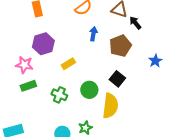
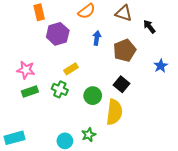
black arrow: (135, 23) -> (149, 27), moved
purple hexagon: (43, 44) -> (58, 34), moved
green cross: (59, 95) -> (60, 89), moved

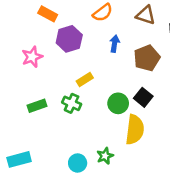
orange rectangle: (39, 12) -> (48, 14), turned -49
pink star: (26, 70) -> (32, 57), moved, turned -30
green circle: (93, 96) -> (118, 103), moved

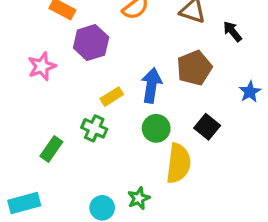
blue arrow: (115, 44) -> (151, 85), moved, size x1.5
black square: (143, 97) -> (207, 127), moved
green rectangle: (37, 106) -> (51, 149), moved, turned -36

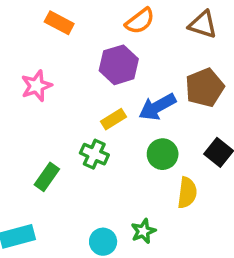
purple hexagon: (91, 43) -> (119, 65), moved
blue arrow: (151, 85) -> (157, 107), turned -128
yellow semicircle: (178, 163) -> (187, 193), size x0.7

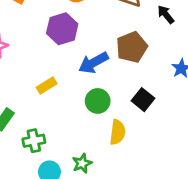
yellow rectangle: (114, 119) -> (47, 85), moved
green cross: (94, 154) -> (34, 141), moved, turned -35

